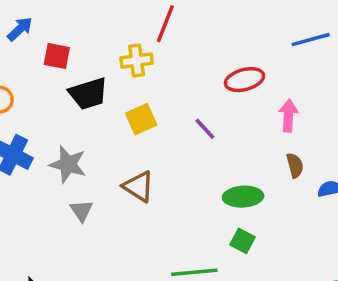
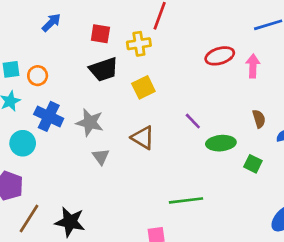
red square: (57, 56) -> (100, 34), moved
pink arrow: (288, 116) -> (253, 66), moved
purple line: (205, 129) -> (193, 121), moved
green square: (243, 241) -> (253, 164), moved

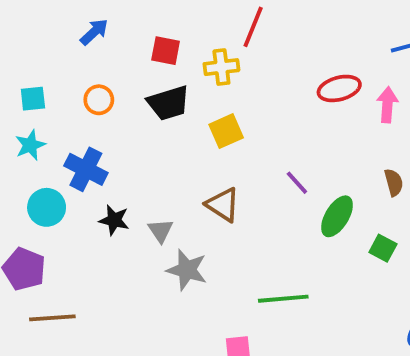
orange circle: (38, 76) -> (99, 100), moved
gray star: (90, 122) -> (187, 270), moved
green ellipse: (221, 143) -> (337, 216), turned -56
brown line: (29, 218) -> (52, 318), turned 52
black star: (70, 222) -> (114, 220), moved, size x0.7

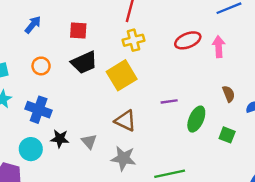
yellow cross: (221, 67) -> (134, 40), moved
yellow square: (226, 131) -> (122, 75), size x1.4
purple line: (297, 183) -> (169, 101), turned -49
cyan circle: (47, 207) -> (31, 149), moved
gray star: (187, 270) -> (123, 158), moved

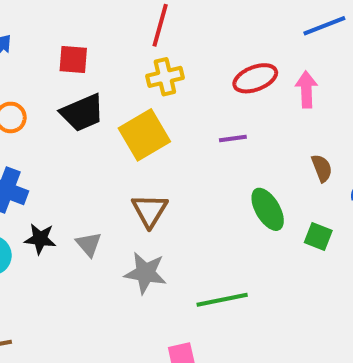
purple line: (169, 101) -> (233, 139), moved
green ellipse: (196, 119) -> (268, 209), turned -55
brown triangle: (125, 121) -> (150, 210), turned 35

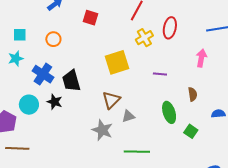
yellow cross: (165, 77) -> (144, 38), moved, turned -30
red ellipse: (255, 78) -> (170, 28), moved, turned -70
black trapezoid: (82, 113) -> (71, 81), moved, turned 85
brown semicircle: (322, 168) -> (193, 94), moved
gray triangle: (89, 244) -> (128, 116), moved, turned 40

